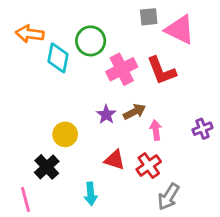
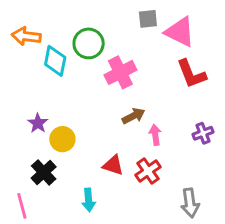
red L-shape: (161, 71) -> (191, 74), moved
purple star: (106, 115) -> (38, 123), moved
gray arrow: (168, 197) -> (190, 203), moved, turned -40

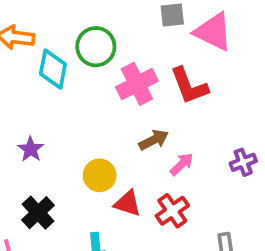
red L-shape: (191, 74) -> (189, 86), moved
pink arrow: (155, 135) -> (182, 164), turned 54
yellow circle: (62, 139) -> (100, 175), moved

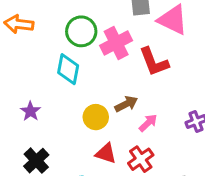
cyan diamond: (53, 69) -> (68, 69), moved
pink cross: (137, 84) -> (116, 43), moved
yellow circle: (100, 175) -> (96, 117), moved

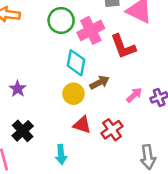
cyan diamond: (68, 69) -> (76, 63), moved
pink arrow: (148, 123) -> (134, 95), moved

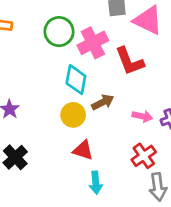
pink arrow: (134, 95) -> (142, 116), turned 56
red cross: (112, 130) -> (144, 156), moved
cyan arrow: (61, 154) -> (96, 183), moved

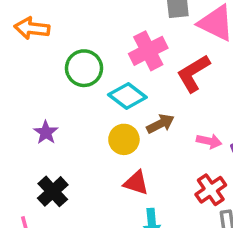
green circle: (59, 32) -> (84, 68), moved
red L-shape: (130, 61) -> (193, 73), turned 80
cyan diamond: (76, 80) -> (127, 96), turned -64

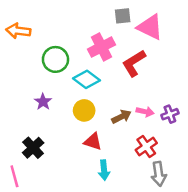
brown arrow: (160, 124) -> (121, 117), moved
purple star: (46, 132) -> (43, 102), moved

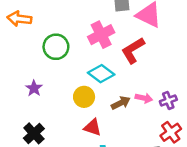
cyan diamond: (87, 79) -> (101, 74), moved
purple star: (43, 102) -> (34, 88), moved
red cross: (146, 147) -> (171, 132), moved

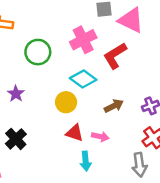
pink arrow: (144, 98) -> (100, 137), moved
brown arrow: (121, 103) -> (114, 106), moved

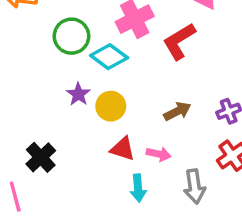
cyan diamond: (83, 79) -> (109, 57), moved
purple star: (16, 94) -> (78, 94), moved
gray arrow: (140, 165) -> (194, 186), moved

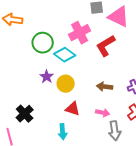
brown arrow: (177, 111) -> (105, 87), turned -147
pink arrow: (159, 154) -> (103, 113), moved
cyan arrow: (138, 188) -> (63, 132), moved

